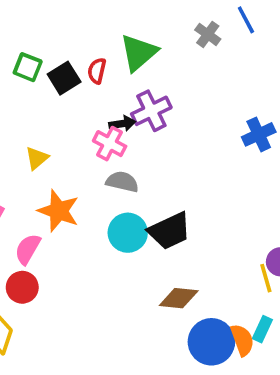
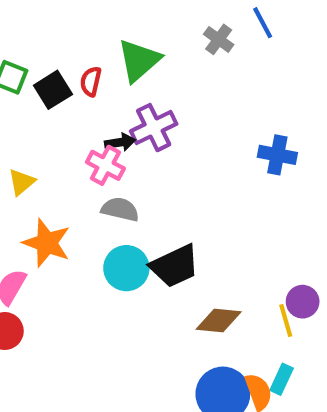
blue cross: (259, 134) -> (277, 155), turned 36
brown diamond: (179, 298) -> (219, 321), moved

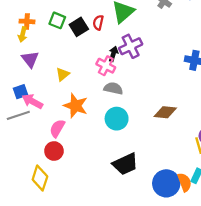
black arrow: (120, 142) -> (113, 54), turned -64
black trapezoid: (175, 266) -> (125, 164), moved
brown diamond: (219, 321) -> (165, 112), moved

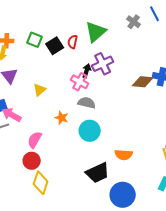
orange star: (76, 106) -> (62, 118), moved, size x0.6
brown diamond: (165, 112) -> (143, 82), moved
yellow diamond: (40, 178) -> (41, 183), moved
orange semicircle: (185, 182) -> (124, 155), moved, turned 114
blue circle: (166, 183) -> (123, 195), moved

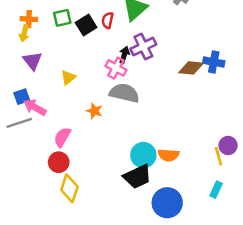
green square: (35, 40) -> (62, 18), turned -35
gray semicircle: (87, 103) -> (124, 93), size x1.4
cyan circle: (90, 131) -> (143, 155), moved

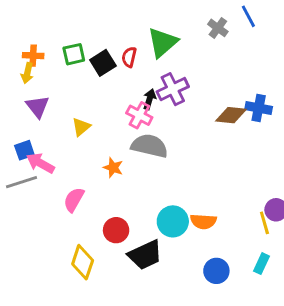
red circle: (59, 162) -> (116, 230), moved
black trapezoid: (137, 177) -> (145, 255), moved
blue circle: (167, 203) -> (216, 271), moved, size x0.7

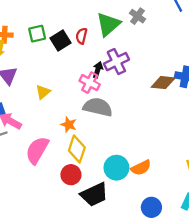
gray cross: (218, 28) -> (137, 16), moved
pink semicircle: (74, 200) -> (37, 150), size x1.4
orange semicircle: (203, 221) -> (141, 168), turned -30
yellow diamond: (83, 262) -> (77, 149), moved

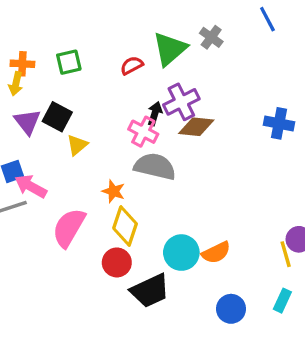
red semicircle: (81, 36) -> (132, 65), turned 49
black square: (60, 41) -> (57, 117), moved, turned -30
brown diamond: (163, 83) -> (196, 127), moved

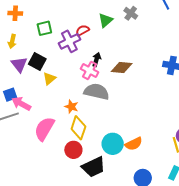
green triangle: (170, 49) -> (106, 20), size x0.7
orange cross: (22, 64) -> (15, 13), moved
purple cross: (181, 102) -> (69, 41), moved

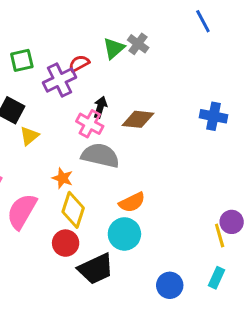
gray cross: (131, 13) -> (138, 44), moved
orange semicircle: (134, 144) -> (132, 202), moved

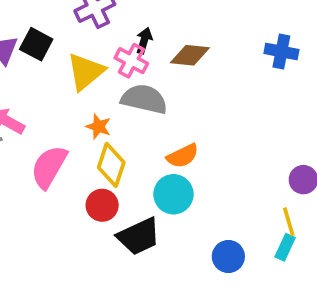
yellow triangle: (29, 136) -> (86, 72), moved, size x1.6
yellow line: (220, 236) -> (289, 222), moved

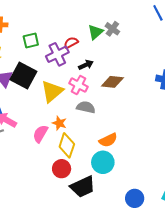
black arrow: (144, 41) -> (86, 65), moved, turned 48
black square: (36, 44) -> (23, 75), size x1.4
gray semicircle: (144, 99) -> (86, 107), size x0.7
pink semicircle: (49, 167) -> (40, 134), moved, size x0.7

